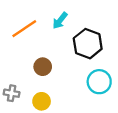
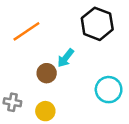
cyan arrow: (60, 21) -> (66, 58), moved
black hexagon: (88, 44) -> (97, 24), moved

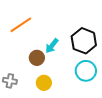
black hexagon: (97, 24) -> (84, 41), moved
yellow circle: (45, 111) -> (44, 83), moved

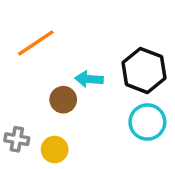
cyan arrow: (52, 46) -> (89, 79), turned 56
yellow circle: (44, 83) -> (55, 150), moved

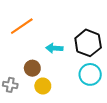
brown circle: (63, 100) -> (32, 68), moved
yellow circle: (55, 150) -> (43, 86), moved

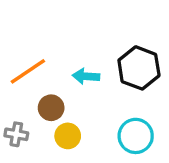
orange line: (22, 26) -> (28, 71), moved
cyan circle: (90, 74) -> (136, 136), moved

